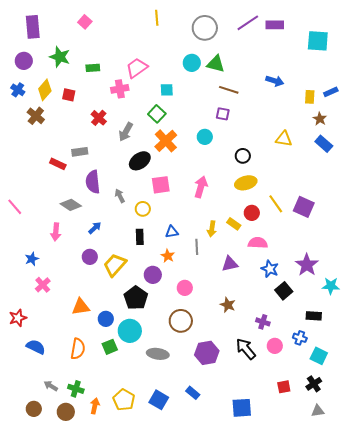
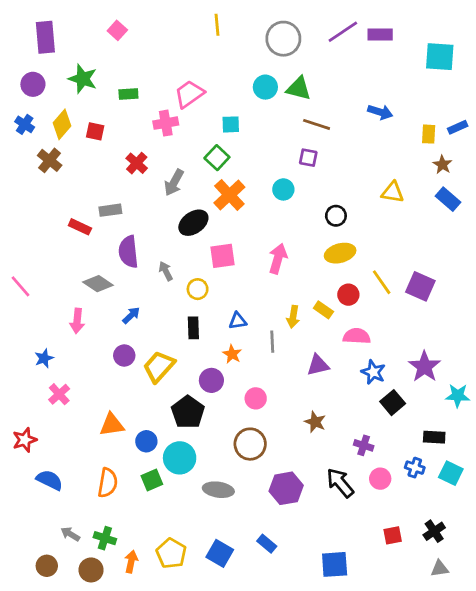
cyan square: (319, 356) -> (451, 473), moved

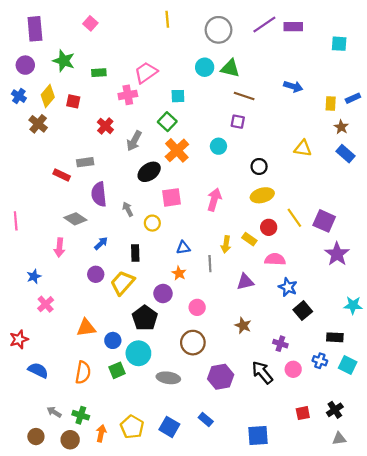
cyan square: (440, 57) -> (339, 44), size x0.7
pink line: (20, 286) -> (16, 221), turned 36
black rectangle: (193, 328) -> (135, 253), moved
purple star: (424, 367) -> (337, 254), moved

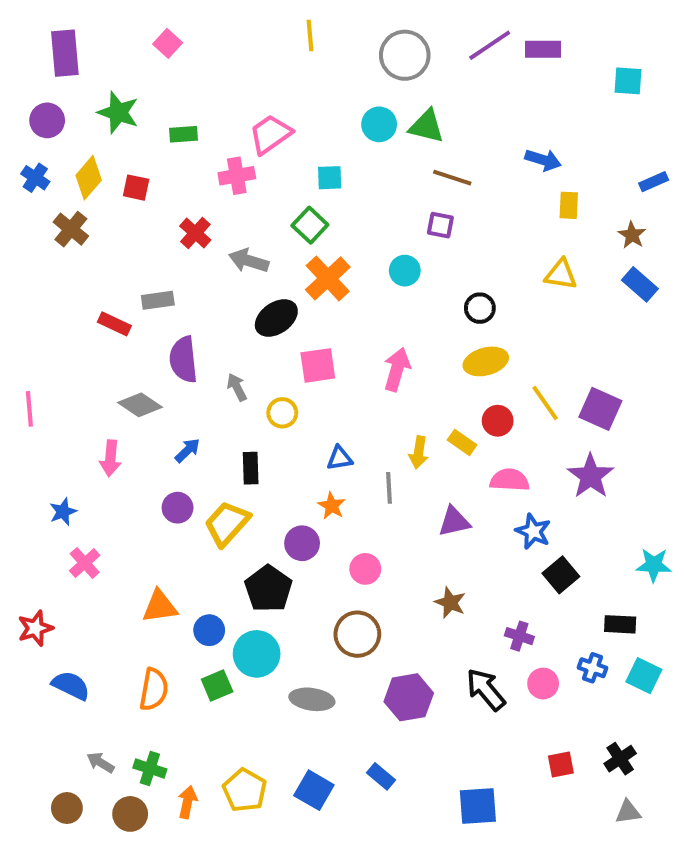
yellow rectangle: (331, 103) -> (569, 205), moved
gray arrow: (134, 141) -> (249, 261), turned 78
purple star: (337, 254) -> (591, 476), moved

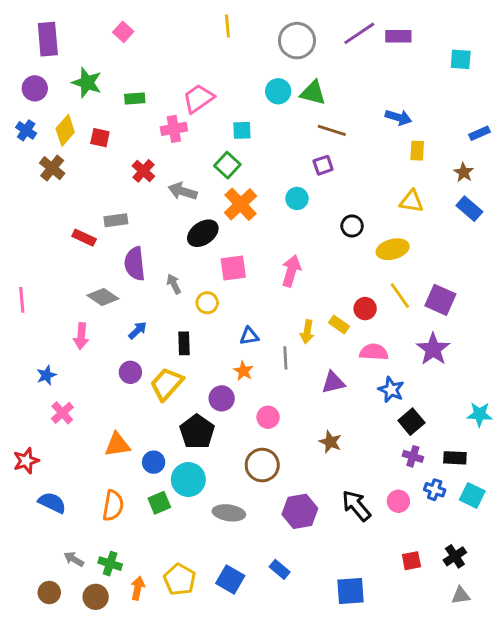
purple square: (440, 225) -> (323, 165), turned -30
yellow ellipse: (486, 361) -> (393, 249), moved
purple cross: (519, 636) -> (413, 456), moved

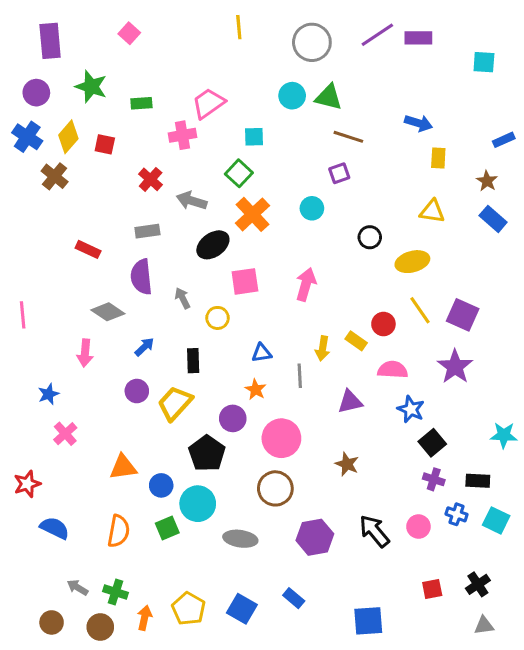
blue cross: (26, 130) -> (27, 137), size x1.4
gray rectangle: (116, 220) -> (147, 231), moved
pink circle: (268, 417) -> (281, 438), size x1.6

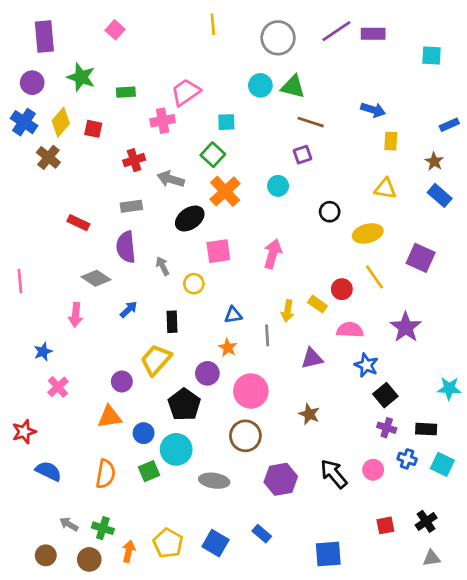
red cross: (151, 179) -> (134, 160), turned 30
purple square: (463, 315) -> (421, 258), moved
purple circle: (137, 391) -> (122, 381), moved

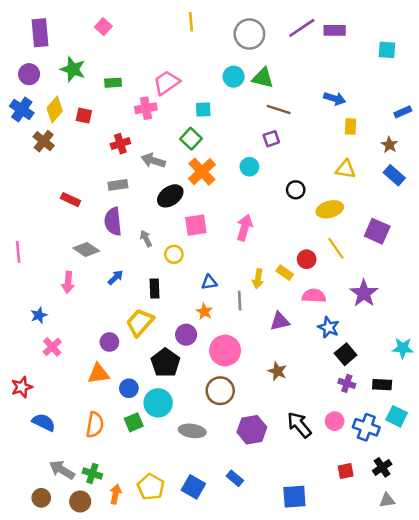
blue cross: (407, 459) -> (366, 427), moved, size x1.5
gray arrow: (69, 524) -> (62, 470), size x1.5

